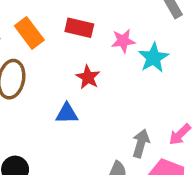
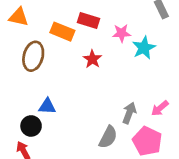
orange rectangle: (29, 33) -> (62, 32), moved, turned -35
blue triangle: (67, 113) -> (47, 106), moved

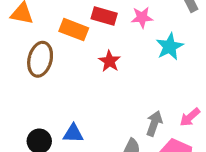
pink star: (121, 33) -> (142, 17), moved
blue triangle: (47, 106) -> (73, 134), moved

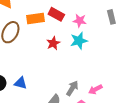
orange rectangle: (74, 30) -> (36, 19), turned -42
cyan star: (170, 47) -> (79, 41), moved

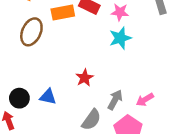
red star: (53, 43) -> (85, 78), moved

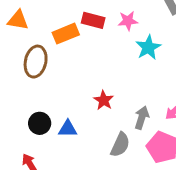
cyan star: (120, 38) -> (148, 47), moved
black circle: (19, 98) -> (40, 123), moved

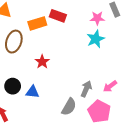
pink star: (128, 21) -> (97, 18), moved
red star: (104, 100) -> (42, 62), moved

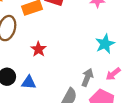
cyan star: (96, 39) -> (105, 44), moved

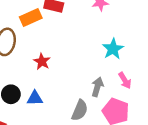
pink arrow: (113, 74) -> (125, 81), turned -77

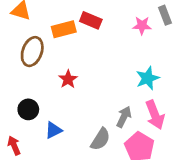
pink arrow: (125, 81) -> (155, 115), size x1.5
blue triangle: (35, 98) -> (53, 130), moved, turned -35

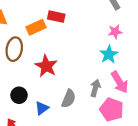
pink star: (142, 26) -> (115, 32), moved
red star: (68, 79) -> (46, 66), size x1.5
gray semicircle: (100, 139) -> (69, 99), moved

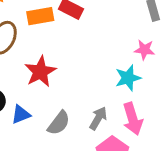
blue triangle: (42, 108) -> (21, 114), moved

